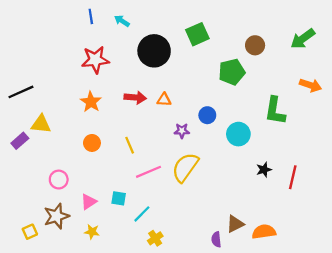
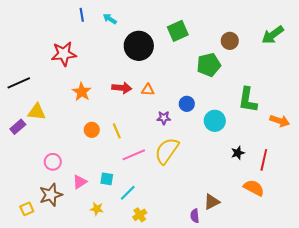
red star: (95, 60) -> (64, 54), moved
orange arrow: (311, 85) -> (280, 121), moved
orange circle: (92, 143) -> (92, 130), moved
yellow star: (92, 232) -> (97, 209), moved
orange semicircle: (264, 232) -> (254, 188), moved, turned 35

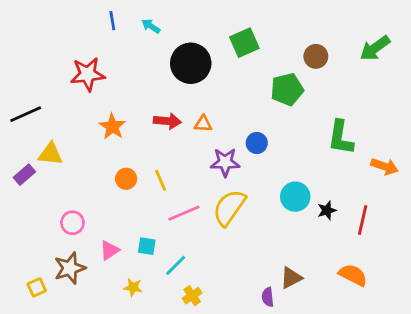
purple star: (164, 118) -> (225, 162), size x1.5
cyan circle: (215, 121) -> (295, 197), moved
orange semicircle: (254, 188) -> (353, 275), moved

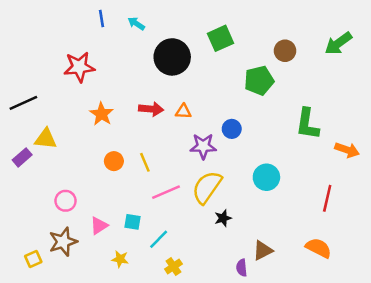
black star: (327, 210) -> (223, 218), moved

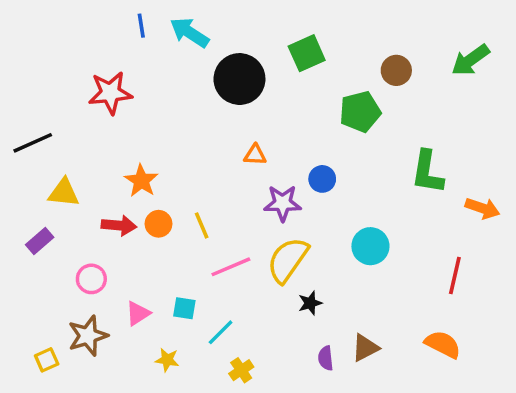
cyan arrow: (136, 23) -> (190, 33), size x1.6
red arrow: (151, 109) -> (119, 225), moved
orange star: (102, 114) -> (141, 181), moved
purple rectangle: (22, 157) -> (40, 241), moved
purple semicircle: (242, 268) -> (326, 358), moved

